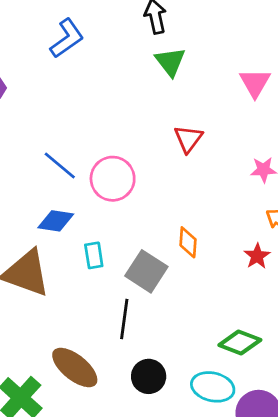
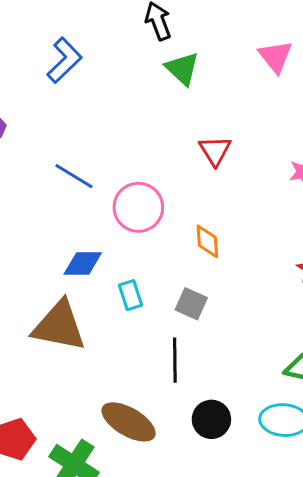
pink triangle: (255, 83) -> (276, 57), moved
blue line: (60, 165) -> (74, 176), moved
orange diamond: (188, 242) -> (207, 241), moved
gray square: (146, 271) -> (191, 304), size x0.7

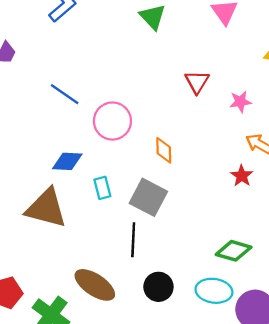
red triangle: (215, 151) -> (197, 82), moved
gray square: (191, 304) -> (148, 197), size x1.5

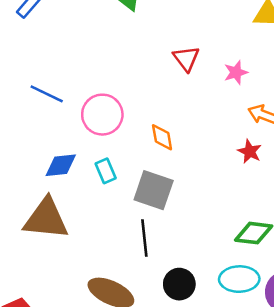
cyan rectangle: (102, 188) -> (106, 171), moved

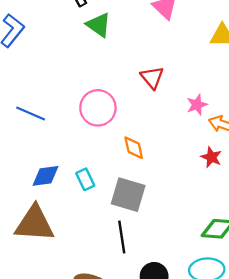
pink star: (236, 72) -> (197, 105), moved
pink circle: (102, 115) -> (98, 108), moved

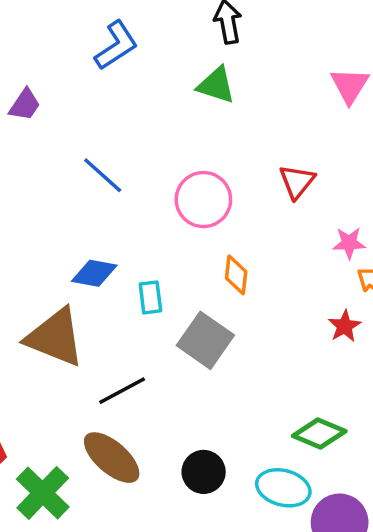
green triangle: (99, 25) -> (216, 85), moved, turned -36
black line: (122, 237) -> (122, 391), moved, turned 52

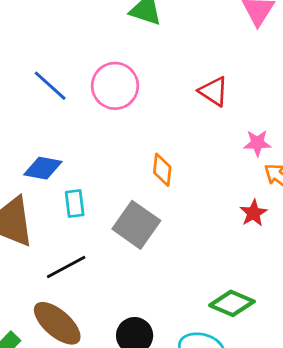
red triangle: (297, 182) -> (214, 91), turned -36
pink circle: (203, 200) -> (115, 86), moved
cyan rectangle: (150, 297) -> (75, 203), moved

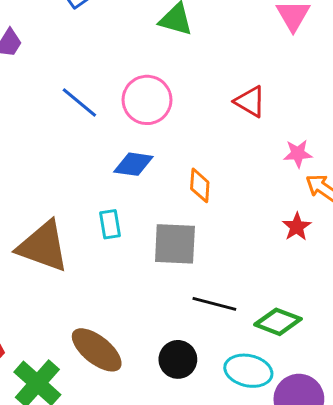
blue diamond: (43, 168) -> (133, 164), moved
gray square: (136, 225) -> (175, 244), turned -30
black line: (66, 267) -> (214, 304), moved, turned 45

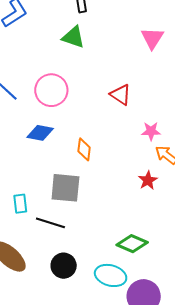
cyan rectangle: (110, 224) -> (20, 204), moved
black line: (214, 304) -> (50, 223), moved

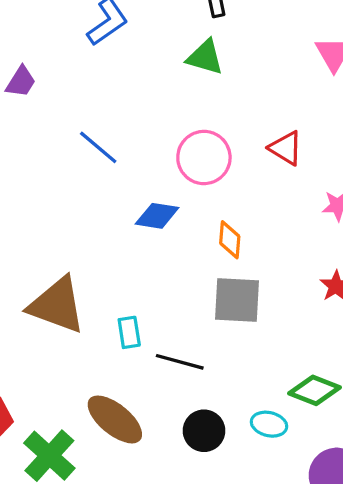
pink circle: (51, 90) -> (204, 157), moved
gray square: (65, 188) -> (237, 300), moved
cyan ellipse: (111, 275) -> (269, 424), moved, size x0.7

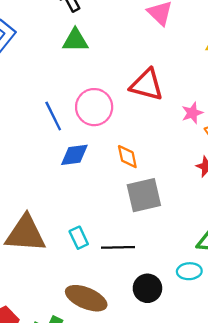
blue line: (98, 147) -> (53, 116), moved, turned 40
red triangle: (286, 148) -> (147, 85), size x1.4

